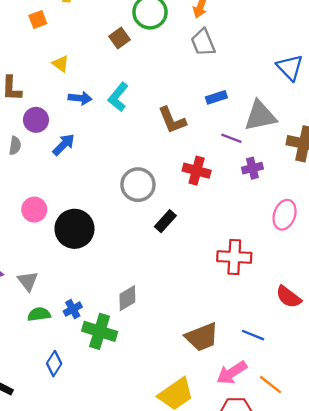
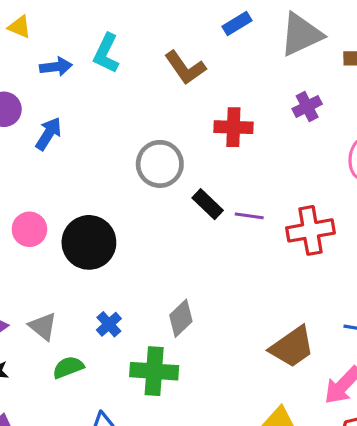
purple line: (231, 138) -> (249, 216), moved
black rectangle: (165, 221) -> (208, 204), turned -75
blue cross: (73, 309) -> (109, 324), moved

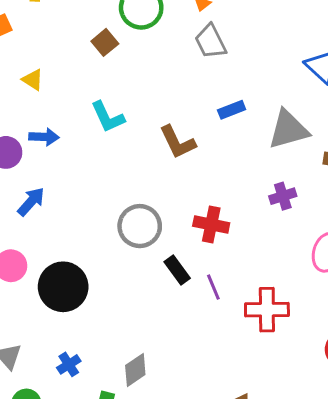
cyan L-shape: (106, 53) -> (108, 117), turned -60
blue arrow: (56, 67) -> (44, 137), moved
red cross: (233, 127) -> (211, 224), moved
blue arrow: (48, 134) -> (31, 202), moved
purple line: (249, 216) -> (213, 287), turned 50

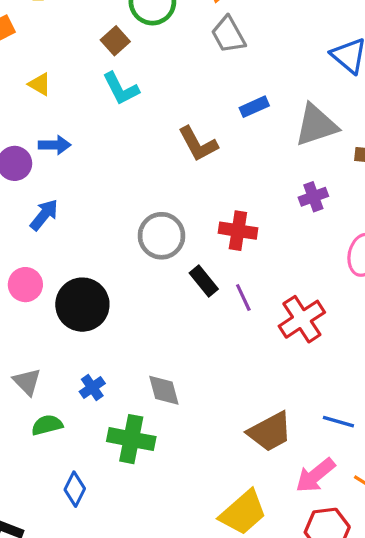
cyan L-shape: (108, 117) -> (121, 89), moved
red cross: (267, 310) -> (302, 319), turned -30
gray diamond: (135, 370) -> (164, 390), turned -68

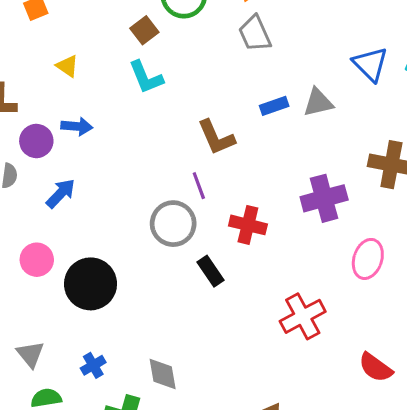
gray triangle: (316, 125) -> (318, 102), moved, size x0.7
purple cross: (313, 197) -> (324, 198), size x1.6
purple line: (243, 298) -> (199, 186), moved

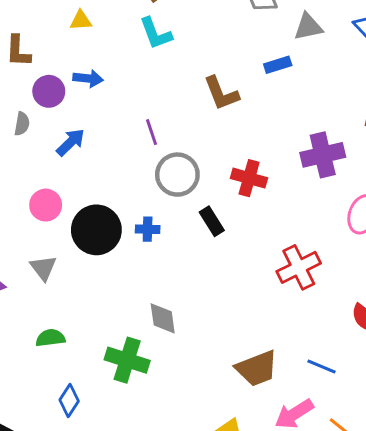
yellow triangle: (67, 66) -> (81, 20), turned -40
gray triangle: (318, 102) -> (308, 27), moved
purple line: (199, 186) -> (152, 132), moved
gray triangle: (30, 354) -> (43, 268), moved
blue cross: (93, 365) -> (148, 229), moved, turned 30

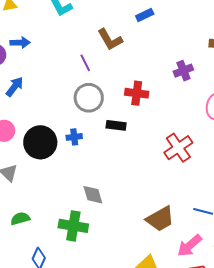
purple line: (152, 132) -> (85, 63), moved
purple cross: (323, 155) -> (183, 71), size x0.7
black rectangle: (212, 221) -> (116, 125), turned -42

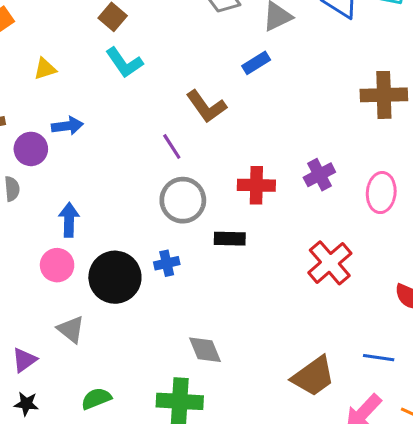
purple cross: (183, 71) -> (319, 175), moved
blue arrow: (15, 87) -> (69, 220), moved, turned -30

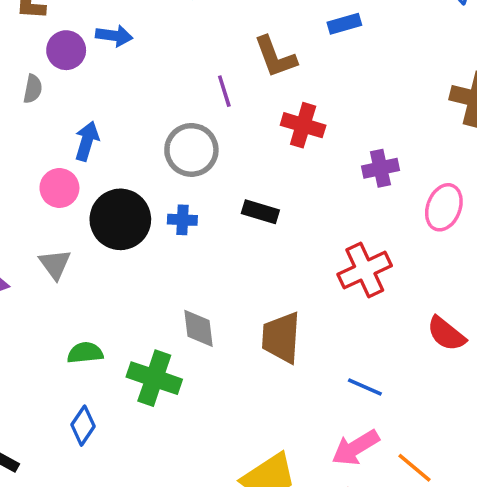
red cross: (256, 185) -> (303, 125), moved
gray circle: (183, 200) -> (191, 150), moved
blue line: (379, 358) -> (365, 387), moved
brown trapezoid: (313, 376) -> (281, 337), moved, turned 114
green semicircle: (96, 399) -> (85, 353), moved

